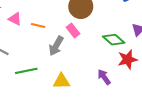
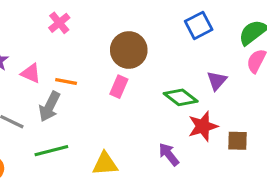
pink rectangle: (73, 31) -> (119, 87), turned 64
gray arrow: (56, 46) -> (49, 107), moved

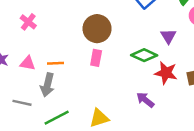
pink cross: (59, 23) -> (28, 22), moved
red star: (203, 126) -> (166, 73), turned -30

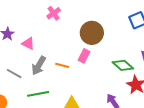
pink cross: (28, 22) -> (54, 13), moved
orange line: (56, 63) -> (62, 65), moved

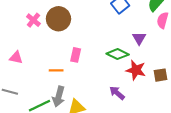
brown circle: (92, 33) -> (58, 19), moved
gray arrow: (39, 66) -> (59, 96), moved

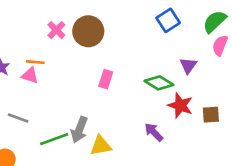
orange line: (56, 70) -> (35, 62), moved

